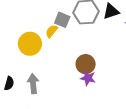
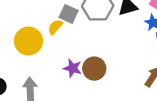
purple star: (88, 78) -> (73, 68), moved

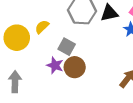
gray square: (69, 14) -> (67, 47), moved

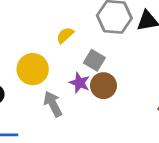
yellow circle: (17, 38) -> (33, 69), moved
gray arrow: (15, 82) -> (53, 104), moved, turned -30

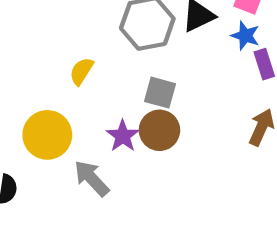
gray square: (94, 60) -> (160, 93), moved
purple star: (80, 83) -> (123, 136), turned 30

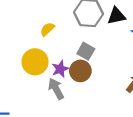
yellow circle: (47, 135) -> (35, 62), moved
gray arrow: (92, 178) -> (56, 89), moved

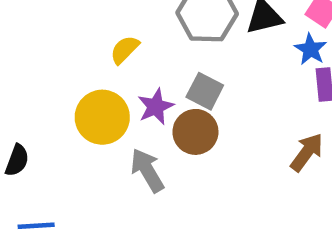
purple star: (60, 69) -> (156, 107), moved

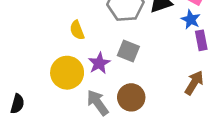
yellow semicircle: (125, 50) -> (77, 30), turned -60
brown circle: (195, 132) -> (131, 97), moved

